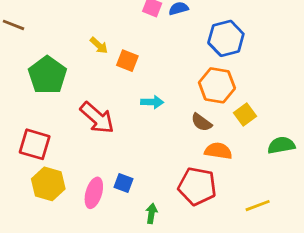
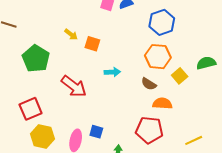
red square: (35, 144) -> (31, 109), turned -35
green semicircle: (281, 145) -> (206, 63), moved

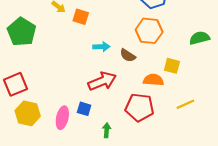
yellow square: (180, 76) -> (172, 66), moved, turned -35
brown semicircle: (149, 84) -> (128, 55), moved
red arrow: (74, 86) -> (102, 81), moved, turned -60
yellow line: (194, 140) -> (185, 104), moved

